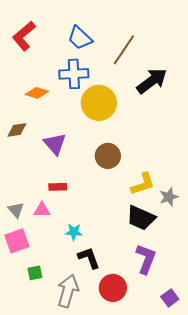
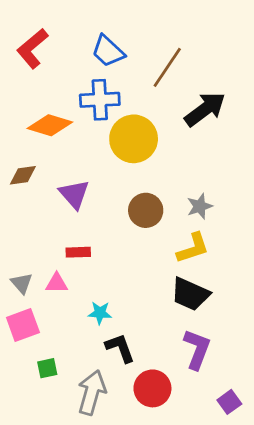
orange diamond: (37, 93) -> (50, 125), size x1.4
gray star: (169, 197) -> (200, 206), moved

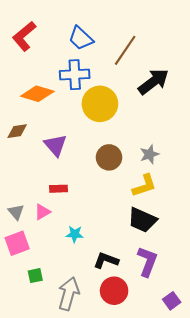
pink triangle: (57, 283) -> (42, 212), turned -30
black L-shape: (120, 348) -> (106, 260), moved, turned -50

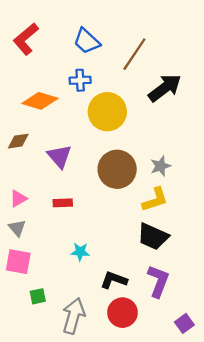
blue cross: (75, 75) -> (80, 80), size x0.7
brown circle: (109, 157) -> (117, 169), size x1.4
pink triangle: (42, 212) -> (18, 199), moved
pink square: (17, 243) -> (18, 262), turned 30

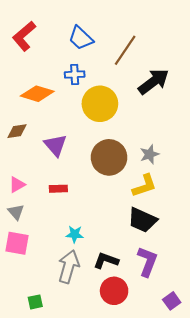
green square: (38, 296) -> (35, 302), moved
gray arrow: (74, 316) -> (69, 267), moved

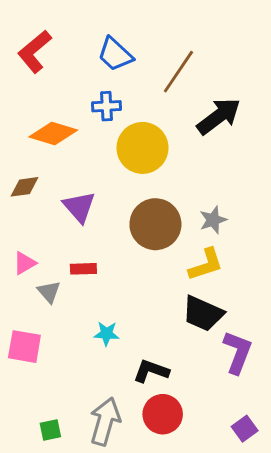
gray triangle: (16, 212) -> (49, 292), moved
purple L-shape: (147, 262) -> (237, 352), moved
gray arrow: (69, 267) -> (105, 421), moved

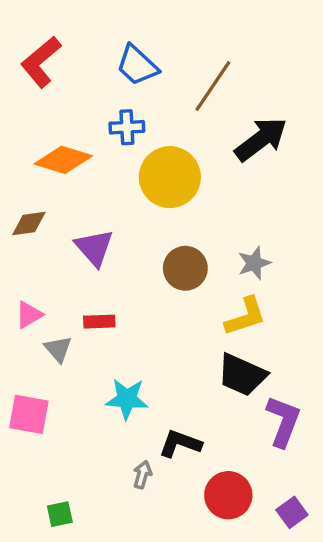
brown circle: (155, 224) -> (185, 268), size x0.7
cyan star: (107, 334) -> (127, 399), size x1.4
red circle: (163, 414) -> (228, 495), moved
gray arrow: (105, 421) -> (142, 475), moved, size x0.5

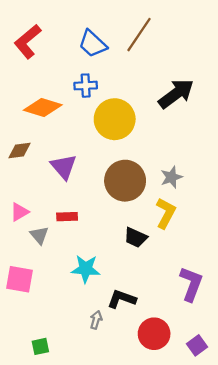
brown line: (213, 86) -> (139, 35), moved
brown circle: (185, 268) -> (125, 181), size x1.4
yellow L-shape: (246, 316) -> (166, 213), turned -44
black trapezoid: (242, 375) -> (136, 237), moved, size x0.7

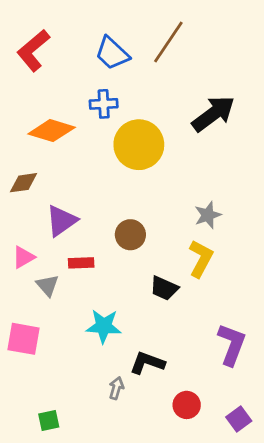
purple triangle: (64, 167) -> (61, 221), moved, turned 36
brown circle: (125, 181) -> (130, 235), moved, size x0.6
red circle: (154, 334) -> (187, 405), size x0.7

